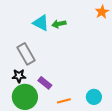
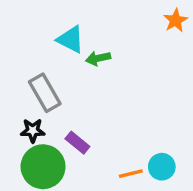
green arrow: (59, 24) -> (98, 58), moved
orange line: (64, 101) -> (131, 174), moved

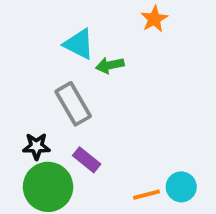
orange star: (176, 20) -> (154, 19), moved
gray rectangle: (45, 93) -> (73, 104), moved

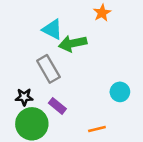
green arrow: (110, 65) -> (73, 43), size x1.5
cyan circle: (181, 187) -> (120, 92), moved

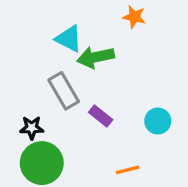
orange star: (102, 13) -> (134, 17), turned -30
purple rectangle: (57, 106) -> (101, 116), moved

